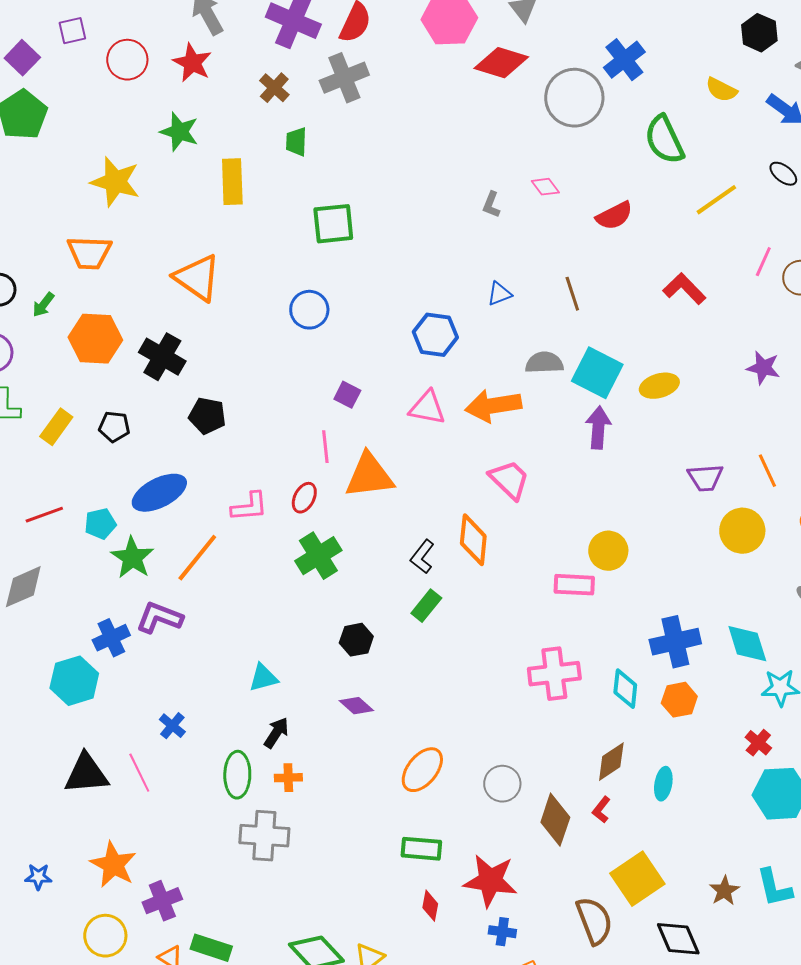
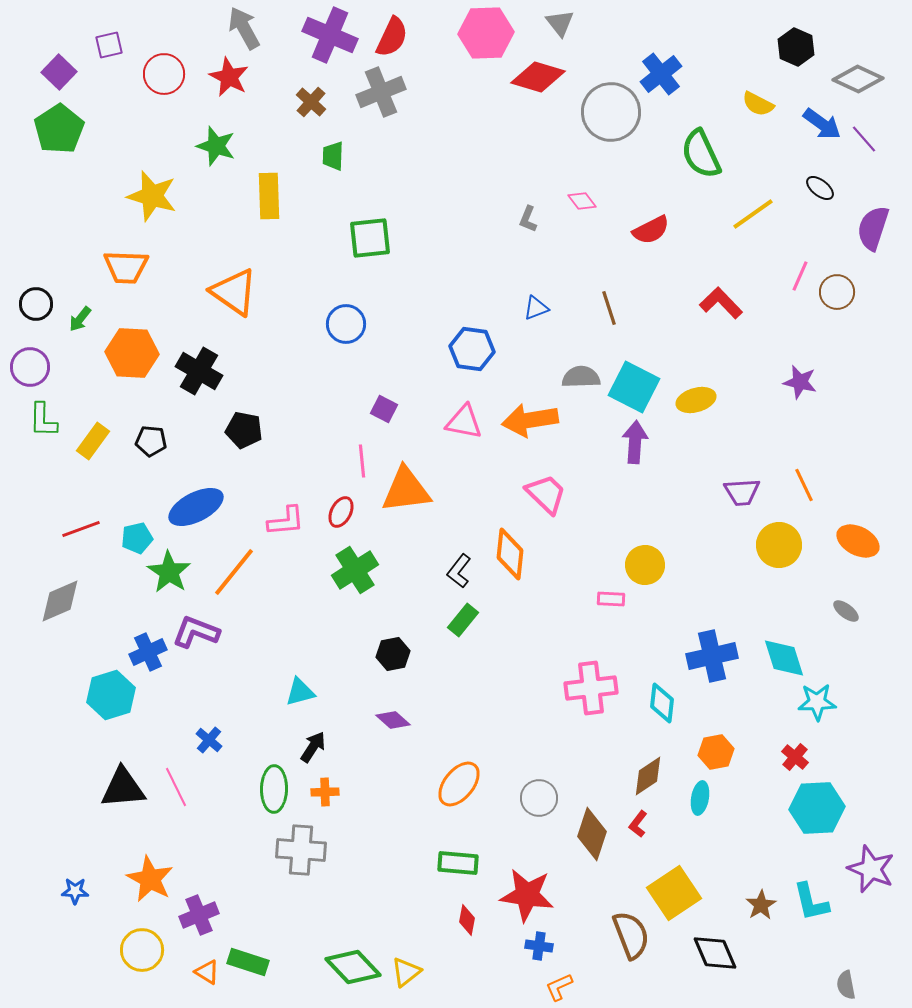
pink rectangle: (574, 585) -> (611, 599), size x0.7
orange hexagon: (679, 700) -> (716, 752), moved

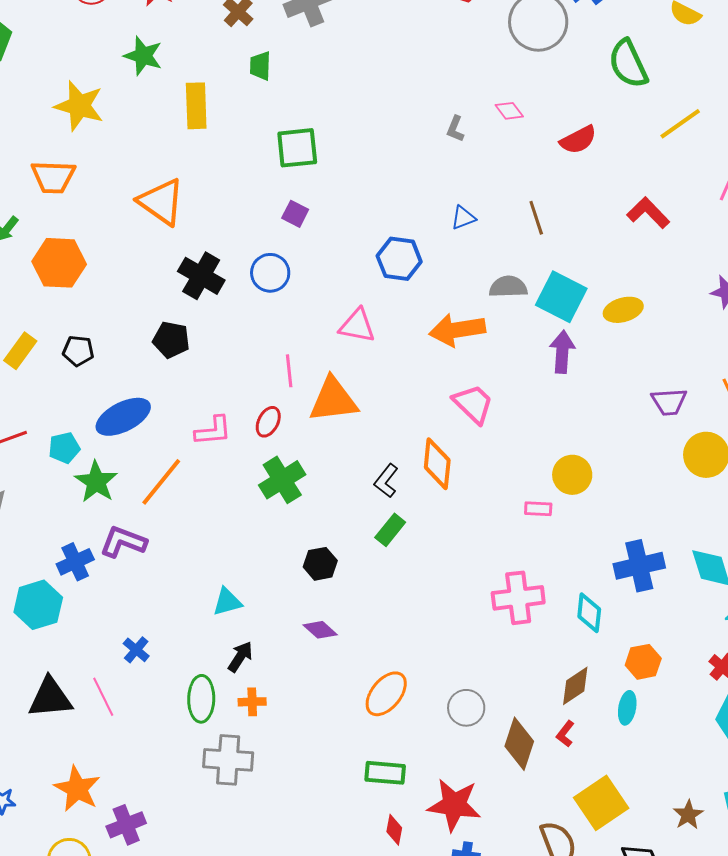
blue circle: (346, 324) -> (270, 273), moved
black cross: (199, 371) -> (201, 276), moved
purple square: (384, 409) -> (295, 214), moved
pink triangle: (464, 422) -> (357, 326), moved

